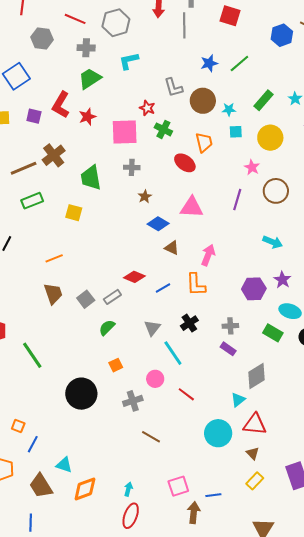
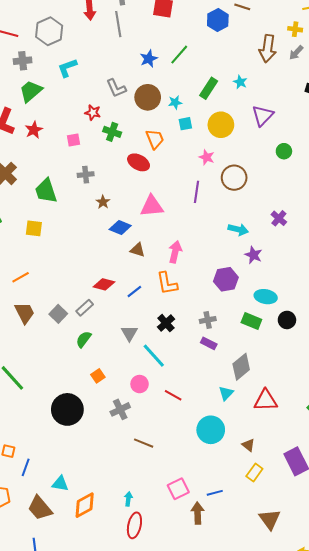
pink square: (125, 132) -> (73, 140), size x0.5
purple star: (282, 280) -> (253, 255), moved
red triangle: (255, 424) -> (266, 400), moved

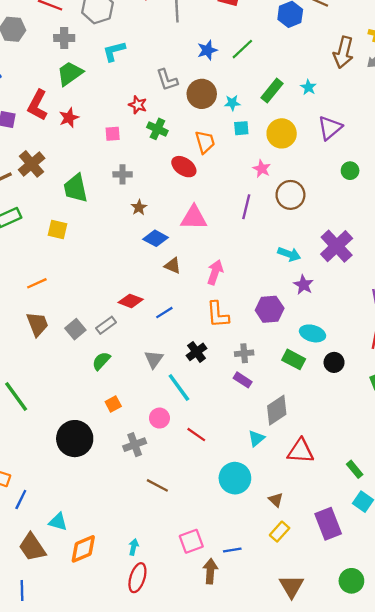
purple cross: (279, 218) -> (337, 246), size x1.8
orange L-shape: (167, 283) -> (218, 314), moved

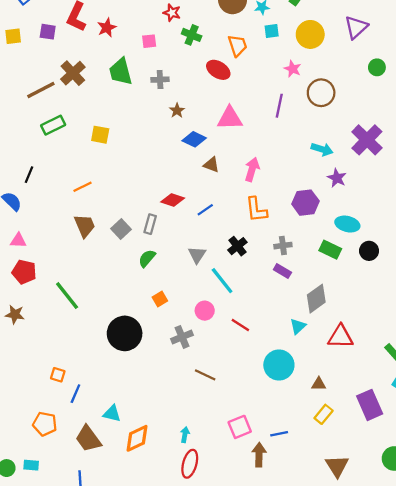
green trapezoid: (76, 188) -> (121, 72), moved
gray rectangle: (106, 325) -> (150, 224), turned -36
brown triangle: (276, 500) -> (319, 384), turned -40

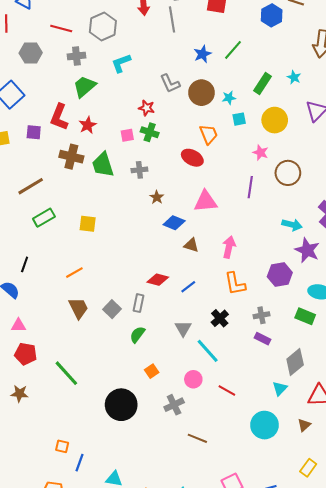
green cross: (192, 35) -> (150, 132), moved
brown cross: (73, 73) -> (71, 157), moved, turned -30
purple star: (337, 178) -> (307, 250), size x1.4
brown triangle: (319, 384) -> (304, 425), moved, turned -40

